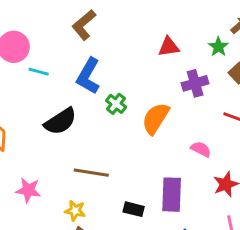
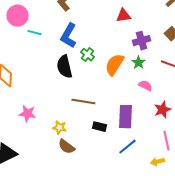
green star: (218, 47) -> (138, 63), moved
black semicircle: (60, 121) -> (64, 67), moved, turned 110
brown line: (91, 173) -> (83, 102), moved

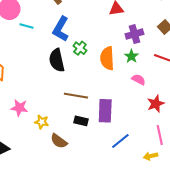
orange semicircle: (114, 65) -> (107, 58), turned -35
purple rectangle: (125, 117) -> (105, 111), moved
black rectangle: (99, 127) -> (81, 121), moved
yellow star: (59, 128) -> (42, 122), moved

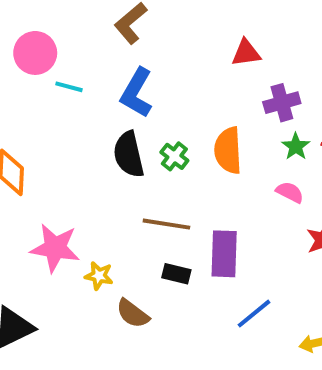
green cross: (80, 48) -> (174, 156), moved
green star: (131, 56) -> (296, 146), moved
pink star: (19, 108) -> (55, 248), size x1.4

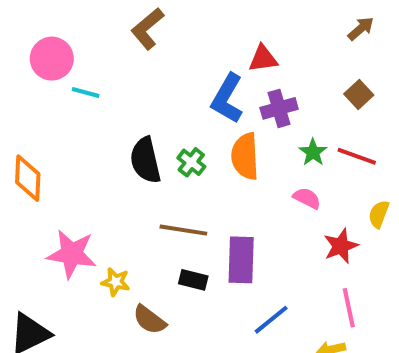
blue L-shape: (137, 93) -> (227, 98), moved
purple cross: (282, 103) -> (279, 108), moved

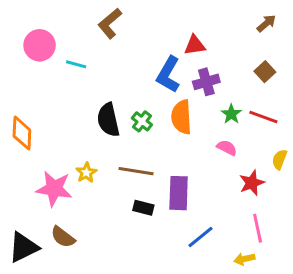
cyan line: (86, 92) -> (76, 64), moved
yellow star: (116, 282) -> (86, 173), moved, turned 30
brown semicircle: (149, 320) -> (63, 237), moved

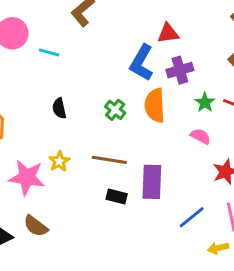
black semicircle: (108, 120) -> (59, 108), moved, size x0.6
blue line: (201, 237) -> (192, 217), moved

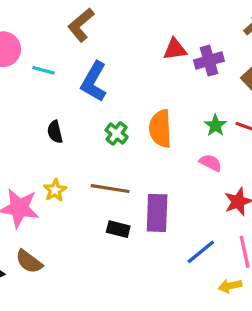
blue L-shape: (142, 63) -> (94, 82), moved
purple cross: (180, 70) -> (209, 61), moved

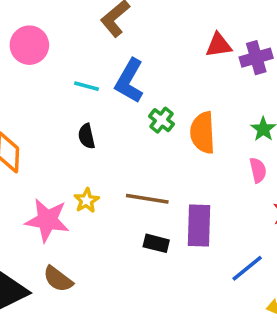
cyan line: (44, 70) -> (87, 86), moved
green cross: (117, 133) -> (162, 120), moved
pink semicircle: (211, 163) -> (258, 170), turned 50

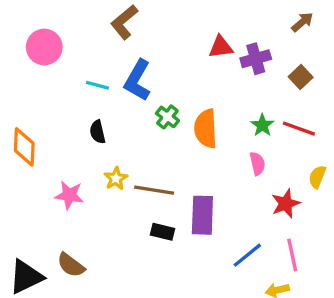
yellow star: (87, 200) -> (116, 179), moved
pink star: (47, 220) -> (69, 195), moved, size x0.7

